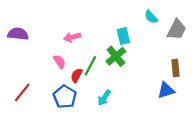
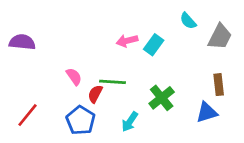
cyan rectangle: (123, 36) -> (154, 45), turned 49
pink arrow: (72, 37) -> (127, 41), moved
green cross: (116, 56) -> (162, 98), moved
green line: (90, 66) -> (112, 82), turned 66

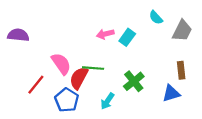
pink semicircle: (74, 77) -> (61, 64), size x1.5
red semicircle: (95, 94) -> (79, 78), size x1.5
red line: (28, 115) -> (36, 85), moved

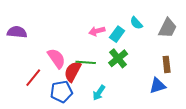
cyan semicircle: (156, 17) -> (136, 23), moved
green cross: (134, 81) -> (118, 58), moved
blue pentagon: (67, 100) -> (61, 92), turned 30

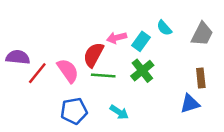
purple semicircle: (17, 32) -> (18, 57), moved
red semicircle: (73, 71) -> (93, 55), moved
red line: (33, 78) -> (37, 73), moved
cyan arrow: (99, 93) -> (119, 112), turned -91

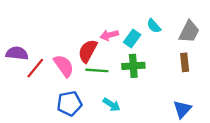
green cross: (142, 71) -> (133, 66), turned 35
brown rectangle: (201, 78) -> (185, 62), moved
blue triangle: (190, 104) -> (182, 109), moved, turned -30

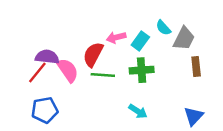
gray trapezoid: (189, 32) -> (184, 39), moved
purple semicircle: (17, 53) -> (47, 57), moved
blue pentagon: (69, 103) -> (45, 110), moved
cyan arrow: (112, 105) -> (138, 111), moved

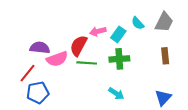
gray trapezoid: (184, 39) -> (164, 22), moved
pink semicircle: (68, 70) -> (57, 59), turned 105
red line: (37, 73) -> (28, 73), moved

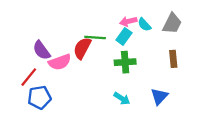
pink arrow: (98, 31) -> (128, 21), moved
purple semicircle: (40, 48) -> (42, 50), turned -132
green line: (87, 63) -> (95, 37), moved
blue triangle: (163, 98) -> (159, 96), moved

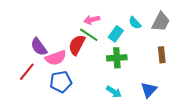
pink arrow: (128, 21) -> (92, 20), moved
green line: (95, 37) -> (89, 35), turned 30
blue pentagon: (39, 97) -> (61, 82), moved

